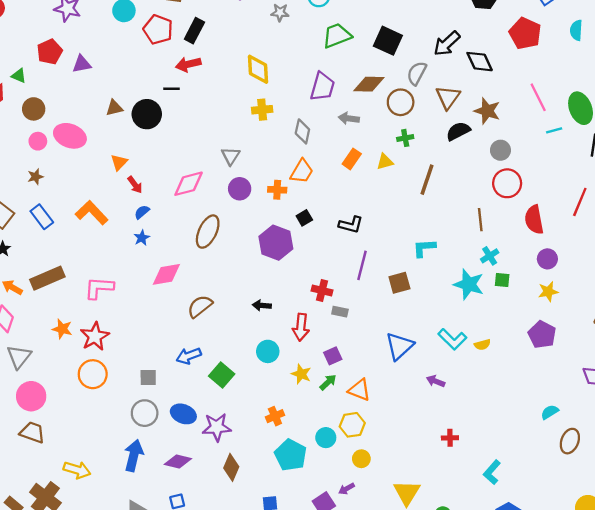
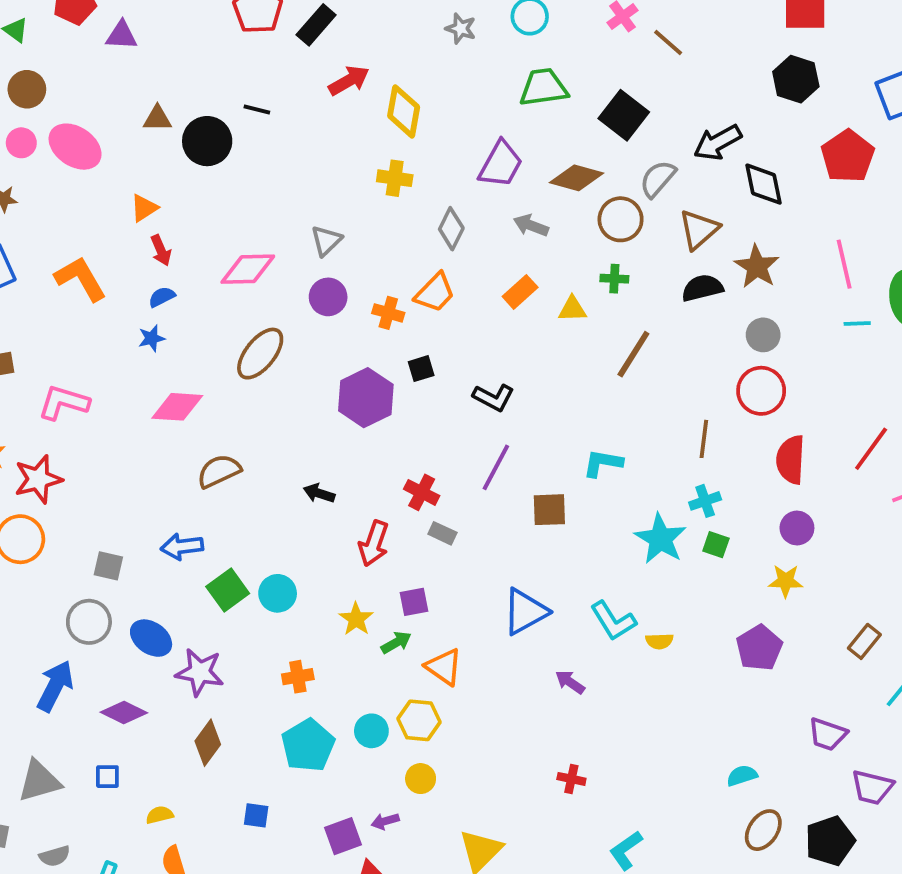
red arrow: (188, 64) -> (349, 81), moved, turned 150
cyan circle: (268, 351) -> (278, 593), moved

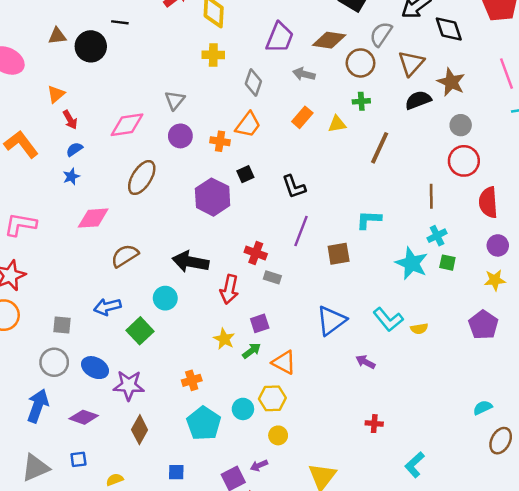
black L-shape: (494, 397) -> (294, 187), turned 50
black arrow: (319, 493) -> (190, 262), size x1.8
cyan circle: (278, 593) -> (165, 298), moved

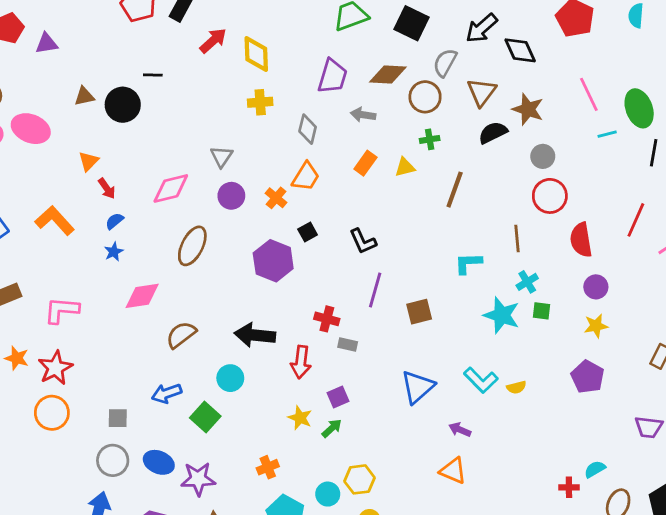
orange cross: (220, 141) -> (276, 198), turned 36
cyan L-shape: (369, 220) -> (468, 263), moved
orange triangle: (284, 362) -> (453, 471), moved
red cross: (374, 424) -> (569, 487), moved

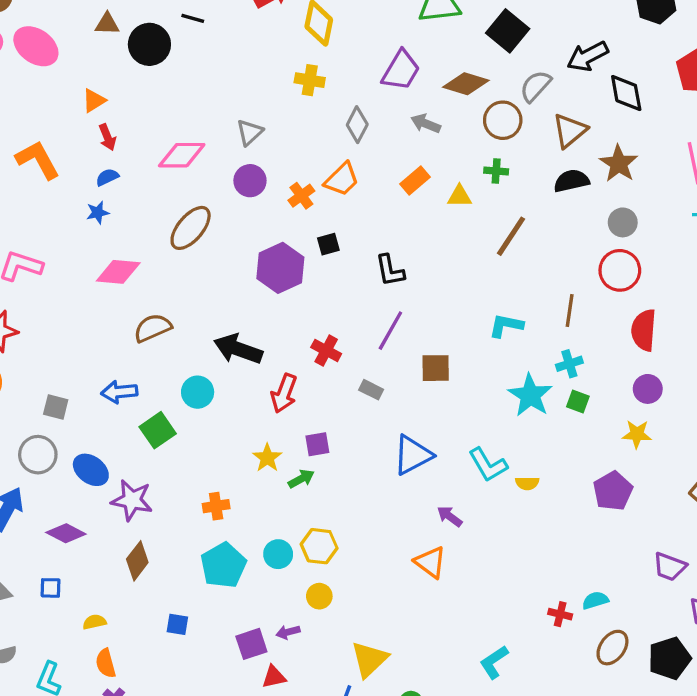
gray rectangle: (348, 344) -> (371, 390), moved

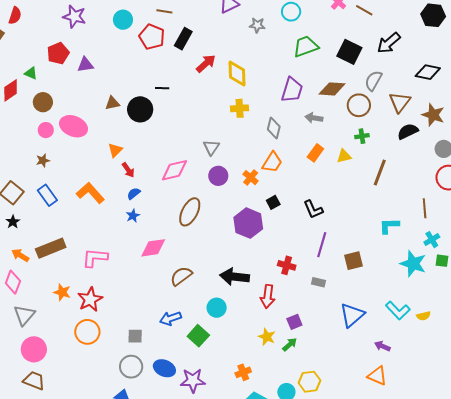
black arrow: (588, 56) -> (389, 43), moved
black diamond: (626, 93) -> (428, 72), turned -55

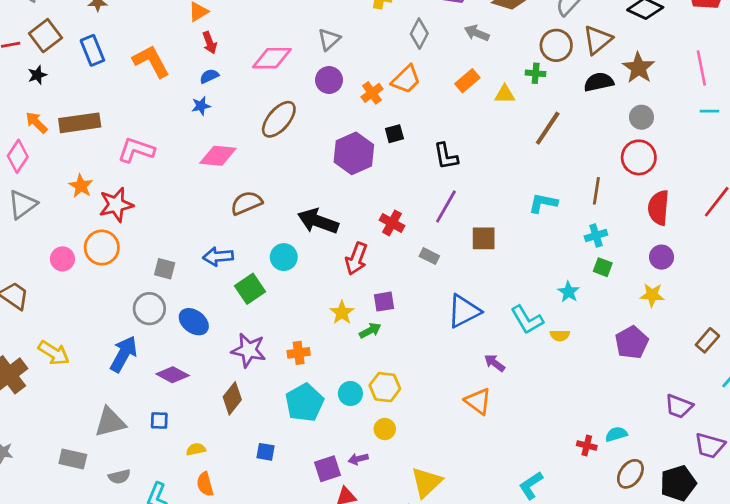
brown circle: (359, 105) -> (556, 45), moved
cyan star: (413, 264) -> (569, 292), moved, size x0.6
pink circle: (34, 349) -> (62, 259), moved, size x0.7
purple star: (193, 380) -> (249, 350), moved

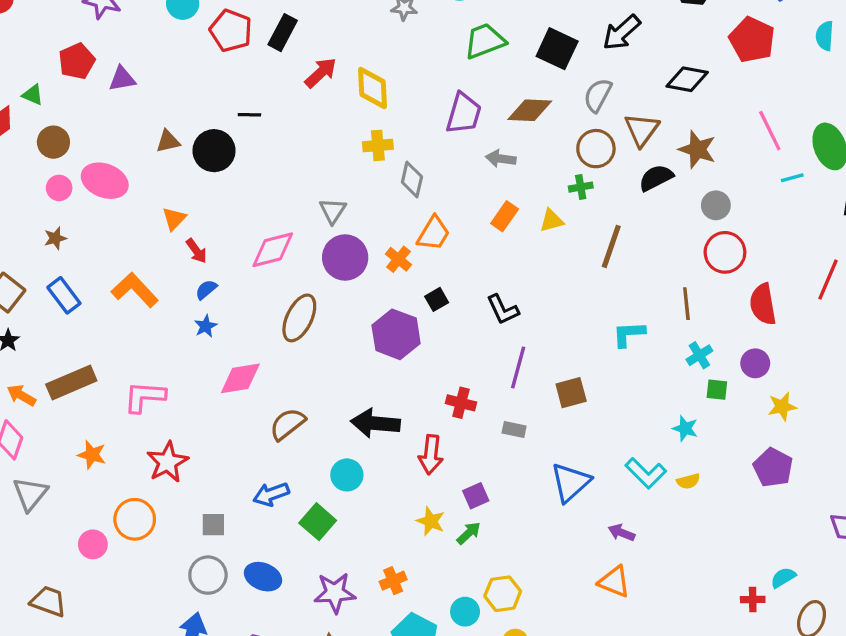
gray diamond: (419, 34) -> (412, 179), moved
purple circle: (329, 80) -> (345, 257), size x1.4
red star: (116, 205) -> (168, 462), moved
purple circle: (662, 257) -> (755, 363), moved

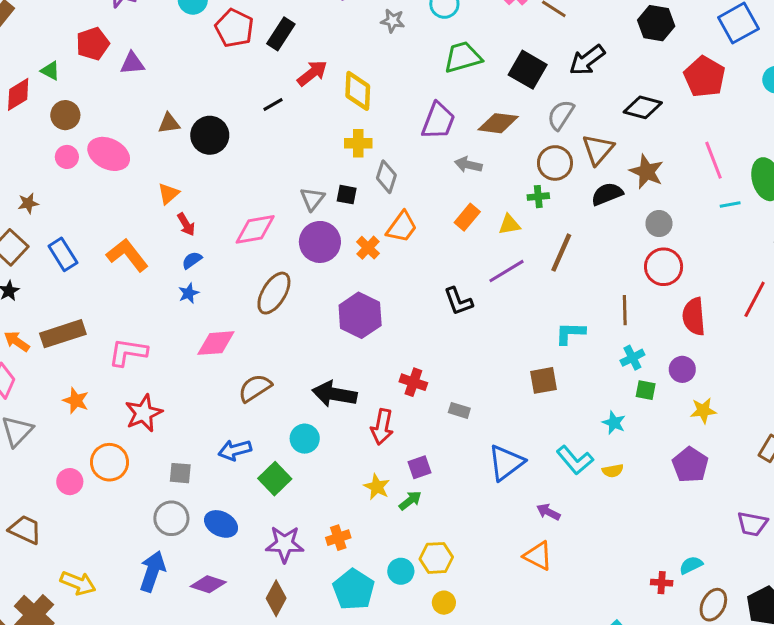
black line: (249, 115) -> (273, 104), moved, turned -36
brown star: (55, 238) -> (28, 203), moved
black square: (437, 299) -> (347, 195), moved, turned 36
purple line: (518, 368) -> (507, 271), moved, turned 39
brown square: (571, 393) -> (544, 380), moved

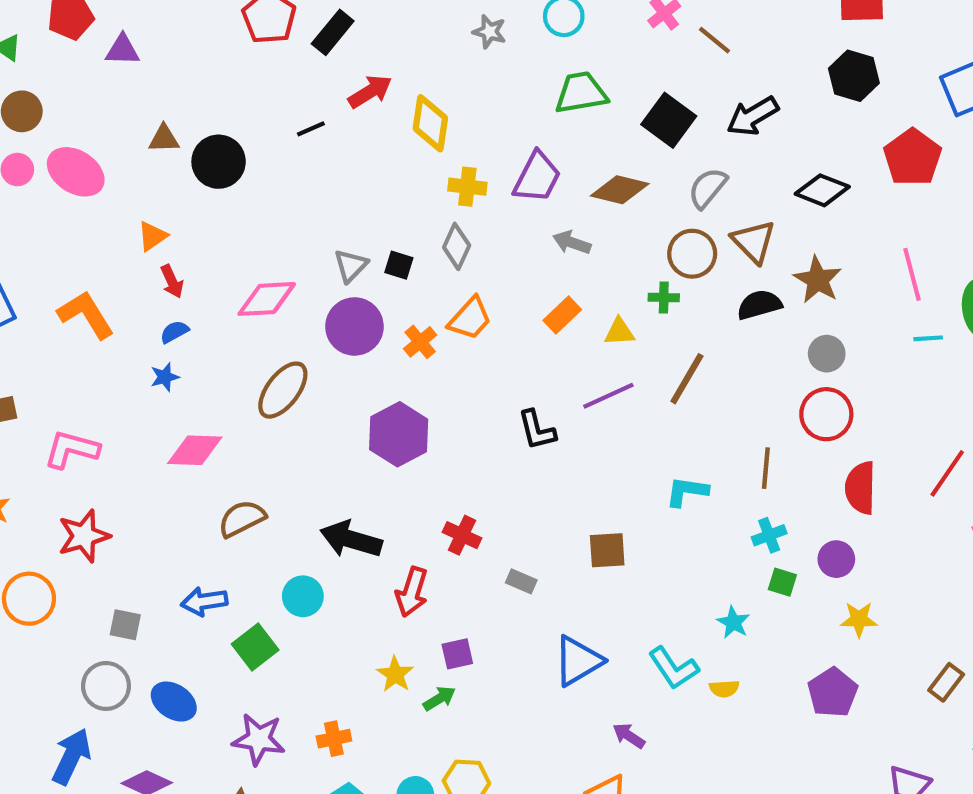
yellow cross: (358, 143) -> (467, 187), moved
brown triangle: (598, 149) -> (754, 242), turned -32
brown square: (544, 380) -> (607, 550), moved

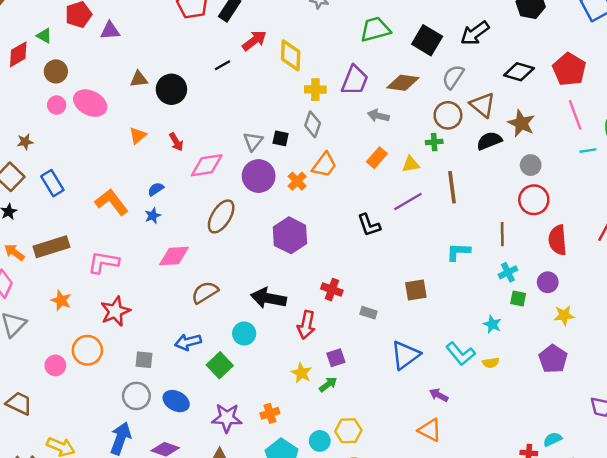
red pentagon: (912, 157) -> (569, 69), moved
red arrow: (172, 281) -> (176, 142), moved
orange L-shape: (86, 315) -> (112, 202), moved
brown line: (687, 379) -> (452, 187), turned -32

